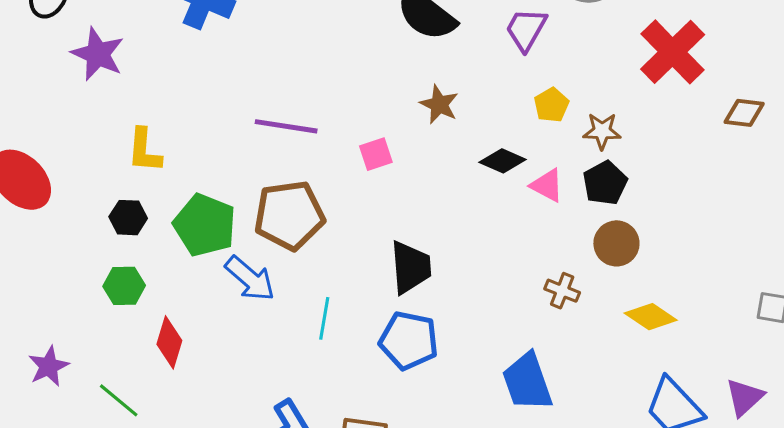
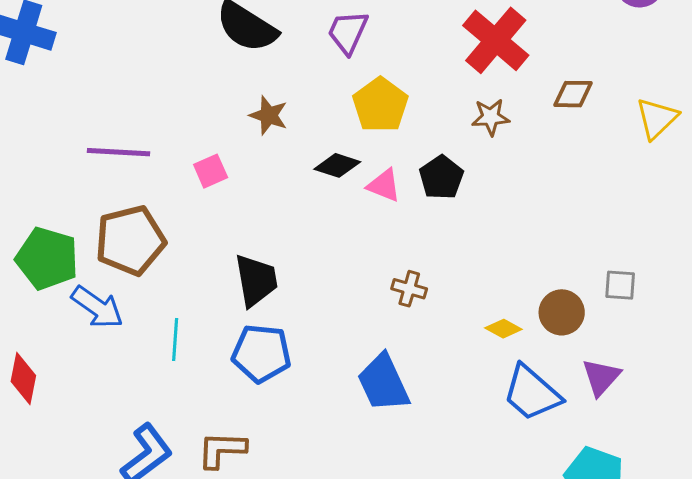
yellow pentagon: (551, 105) -> (380, 105), size x1.6
brown star: (602, 131) -> (491, 117), moved
brown circle: (616, 243) -> (562, 312), moved
yellow diamond: (651, 317) -> (503, 329), moved, size x0.7

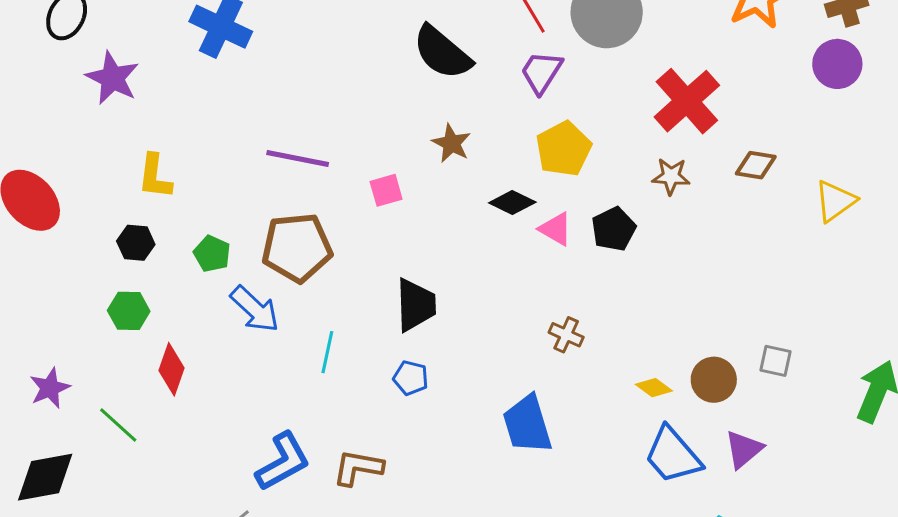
green pentagon: (47, 258) -> (212, 254), size x0.6
blue pentagon: (261, 353) -> (411, 378), size x0.6

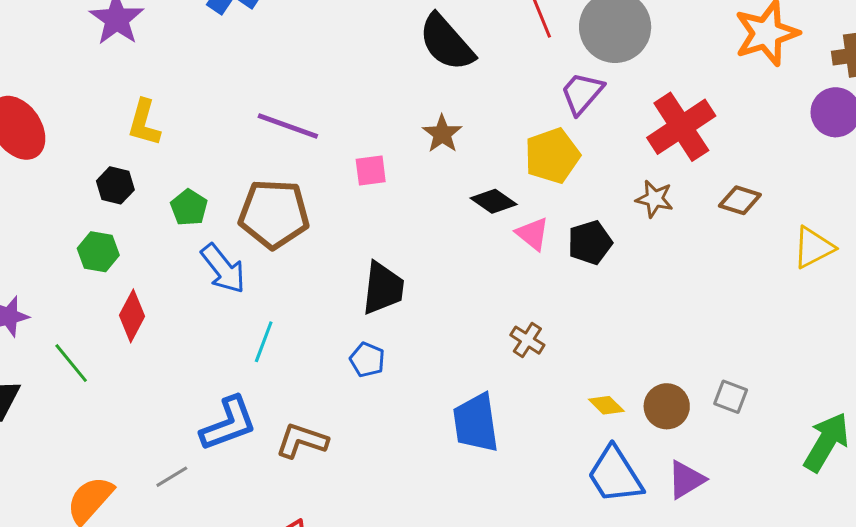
purple trapezoid: (541, 72) -> (582, 93), moved
cyan line: (327, 352) -> (264, 342), moved

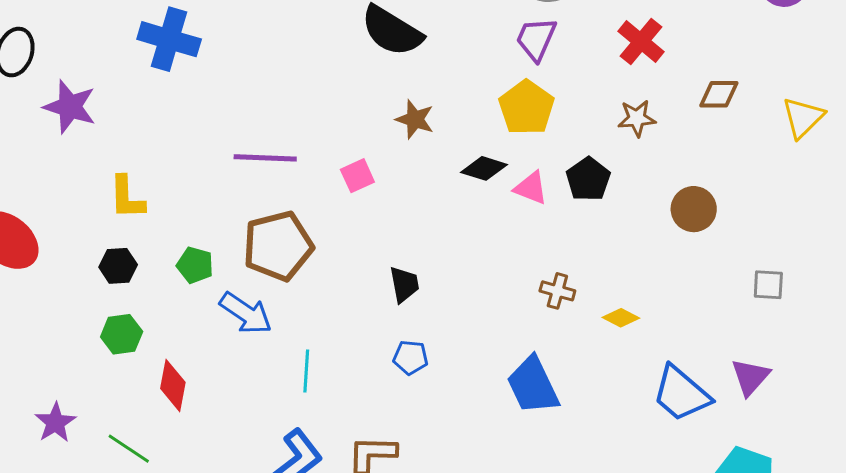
red cross: (681, 127) -> (641, 42), size x0.7
black trapezoid: (383, 288) -> (404, 284), size x0.7
yellow diamond: (606, 405) -> (621, 318), moved
brown circle: (667, 406) -> (694, 209), moved

